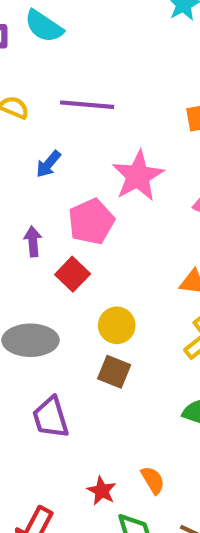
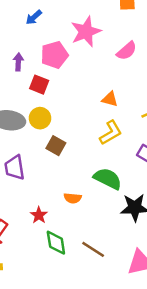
red square: (73, 274) -> (39, 85), turned -30
yellow circle: (117, 325) -> (40, 118), moved
orange semicircle: (153, 480) -> (73, 198), moved, turned 119

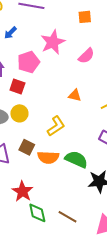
yellow L-shape: (111, 133) -> (56, 126), moved
brown square: (56, 146) -> (27, 147), moved
orange semicircle: (73, 198) -> (48, 157), moved, size x1.5
red star: (39, 215) -> (22, 191), size x1.5

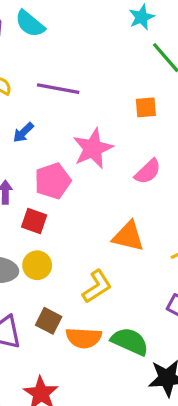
orange triangle: (75, 95) -> (128, 236), size x1.5

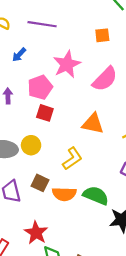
pink semicircle: (148, 172) -> (105, 79), size x1.4
red square: (34, 221) -> (45, 113), moved

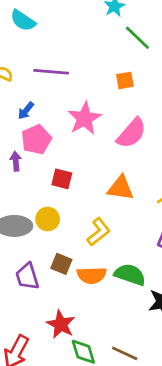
pink pentagon: (40, 87) -> (36, 140), moved

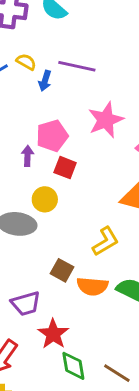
blue arrow: (26, 111) -> (45, 81), moved, turned -30
red square: (62, 179) -> (65, 168), moved
yellow circle: (48, 219) -> (45, 199), moved
purple trapezoid: (27, 276) -> (26, 304), moved, turned -96

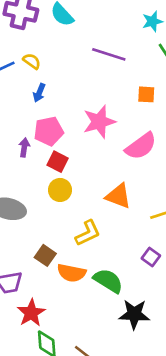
purple line: (77, 66) -> (109, 54), moved
blue arrow: (45, 81) -> (39, 93), moved
yellow circle: (45, 199) -> (60, 190), moved

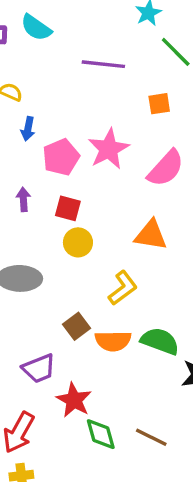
pink pentagon: (49, 131) -> (61, 157), moved
brown square: (45, 255) -> (76, 326), turned 30

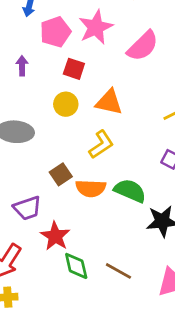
red square: (68, 208) -> (74, 69), moved
orange triangle: (151, 235) -> (109, 102), moved

